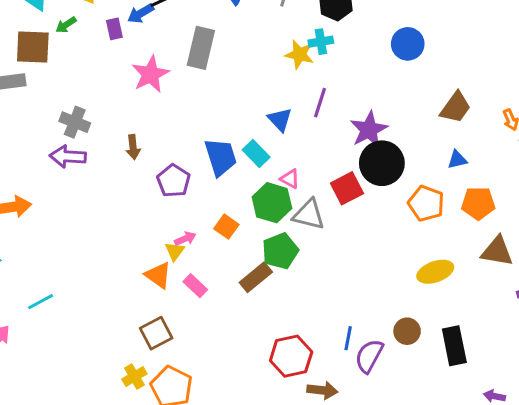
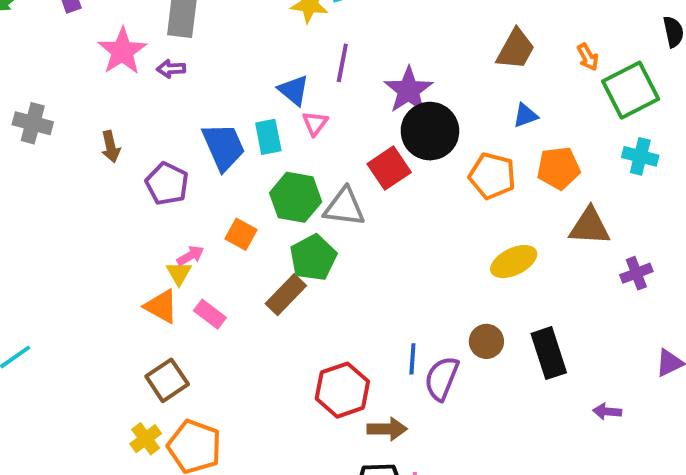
cyan rectangle: (256, 153) -> (268, 137), turned 40
purple arrow: (68, 156) -> (171, 69), moved, size x0.6
pink triangle: (290, 179) -> (315, 123), moved, turned 45

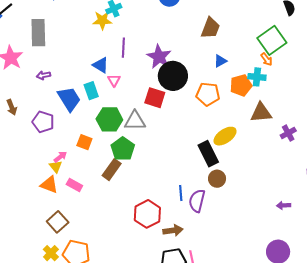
orange arrow: (588, 57) -> (266, 59), moved
purple arrow: (171, 69) -> (43, 75), moved
cyan cross: (640, 156) -> (257, 77), moved
red square: (389, 168) -> (155, 98), turned -30
black rectangle: (549, 353) -> (208, 154), moved

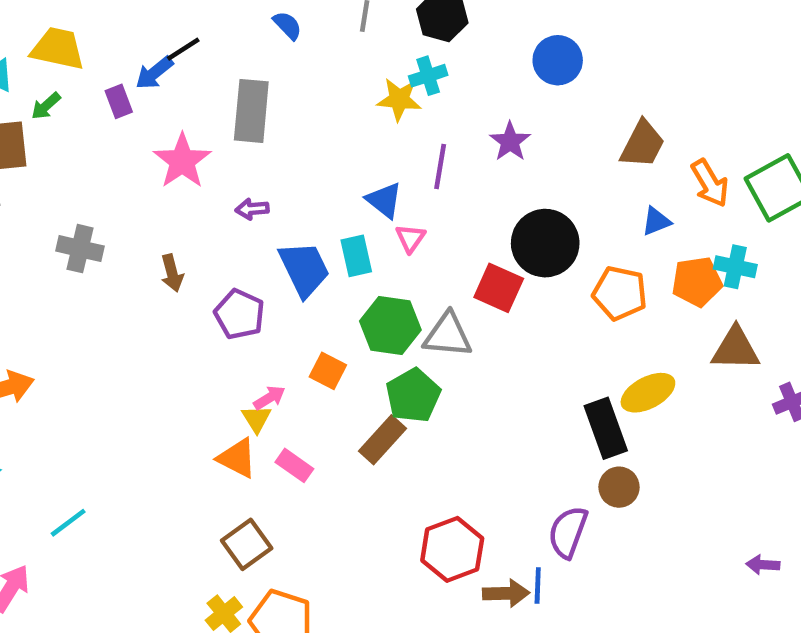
purple star: (159, 57) -> (510, 142), moved, size x0.7
orange arrow: (266, 59) -> (710, 183), moved, size x1.5
blue line: (181, 193) -> (538, 585), moved

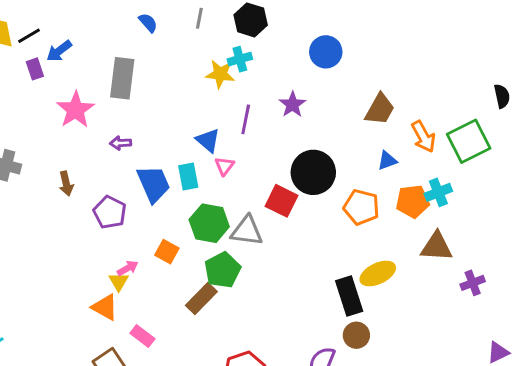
black line: (183, 49) -> (29, 36), moved
cyan cross: (735, 267) -> (438, 192), turned -36
pink rectangle: (294, 465) -> (142, 336), moved

